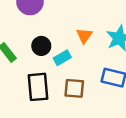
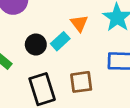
cyan rectangle: (62, 58) -> (60, 41), moved

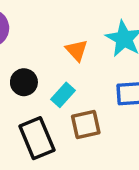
cyan rectangle: (60, 41) -> (63, 95), moved

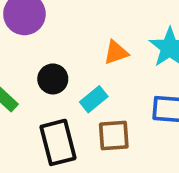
orange triangle: (77, 50) -> (116, 53), turned 45

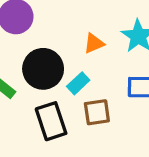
black circle: (53, 79) -> (43, 69), size x1.6

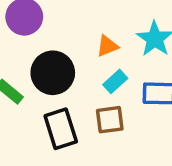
cyan rectangle: (78, 83) -> (115, 81), moved

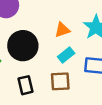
black rectangle: (61, 129) -> (25, 85), size x0.7

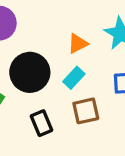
cyan rectangle: (66, 55) -> (74, 78), moved

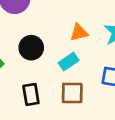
black circle: (30, 72) -> (31, 48), size x0.7

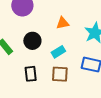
orange triangle: (79, 32) -> (63, 23), moved

